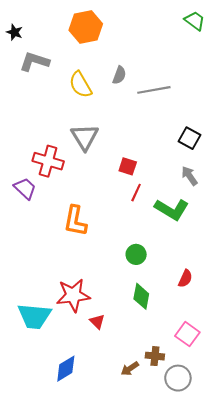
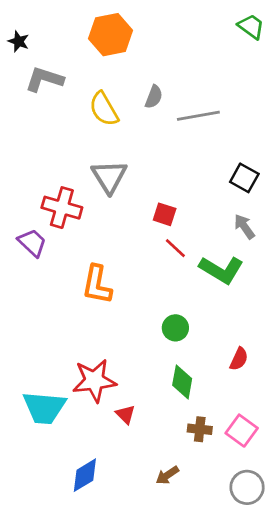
red line: (136, 193) -> (175, 248), turned -72
brown cross: (155, 356) -> (200, 429), moved
gray circle: (178, 378) -> (247, 487), moved

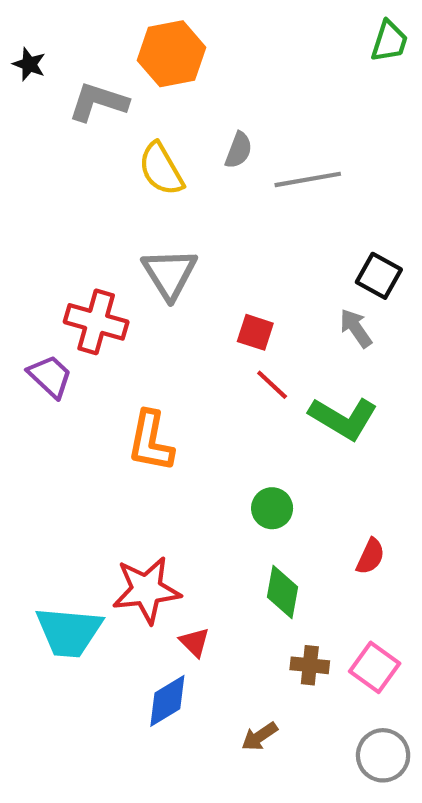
green trapezoid: (251, 27) -> (389, 41), turned 72
gray L-shape: (44, 79) -> (98, 102), moved
gray arrow: (244, 227) -> (356, 328), moved
blue diamond: (85, 475) -> (167, 701), moved

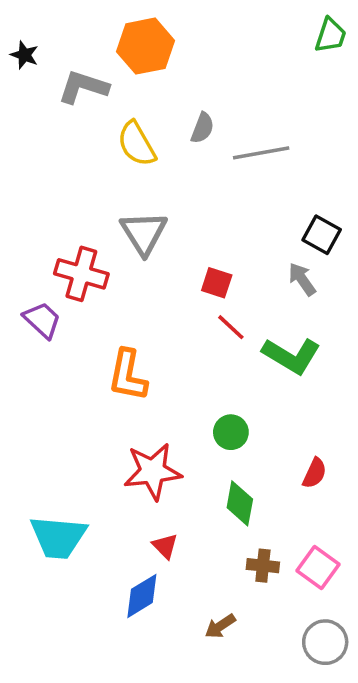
red star: (146, 590) -> (153, 471), moved

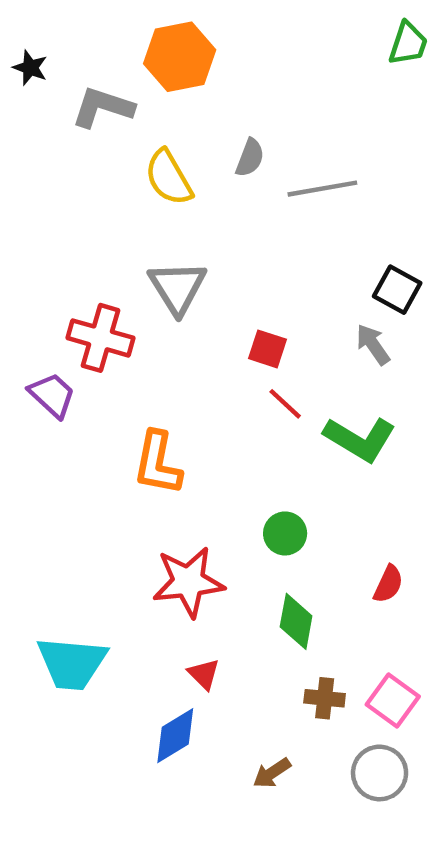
gray circle: (325, 642) -> (380, 773), moved

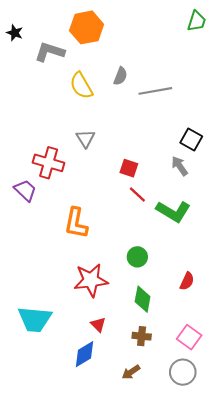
gray triangle: (177, 287) -> (86, 138), size x0.7
brown cross: (325, 698) -> (142, 336), moved

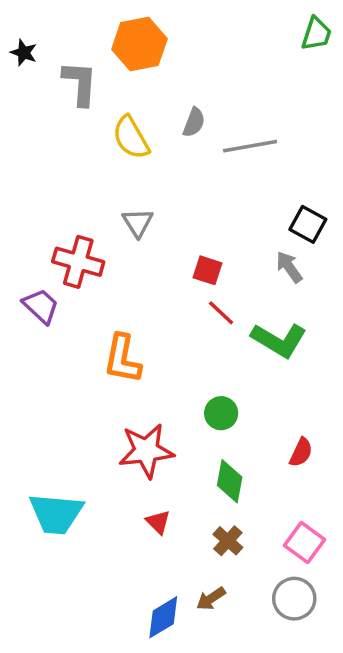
gray L-shape: (50, 52) -> (80, 83), turned 76
brown cross: (142, 336) -> (228, 541), turned 36
blue diamond: (84, 354) -> (163, 617), moved

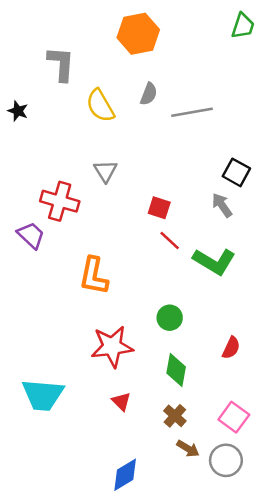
orange hexagon: (139, 44) -> (138, 34), moved
black star: (24, 53) -> (18, 111), moved
brown arrow: (211, 599) -> (188, 449), moved, turned -115

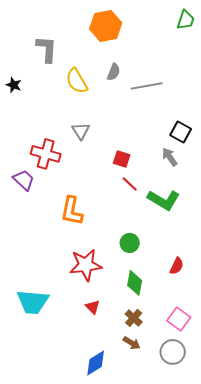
brown arrow: (188, 449) -> (132, 343), moved

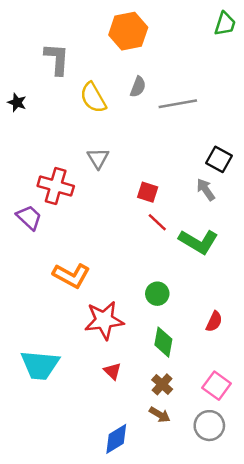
orange L-shape: (72, 211) -> (71, 276), moved, turned -72

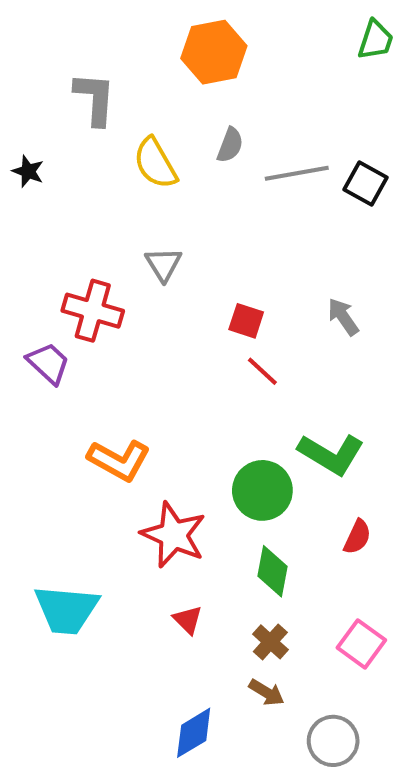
black square: (219, 159) -> (365, 183), moved
green L-shape: (198, 242) -> (331, 454), moved
green circle: (157, 294) -> (262, 490), size x1.5
red star: (104, 320) -> (174, 535), turned 30
gray circle: (209, 426) -> (333, 741), moved

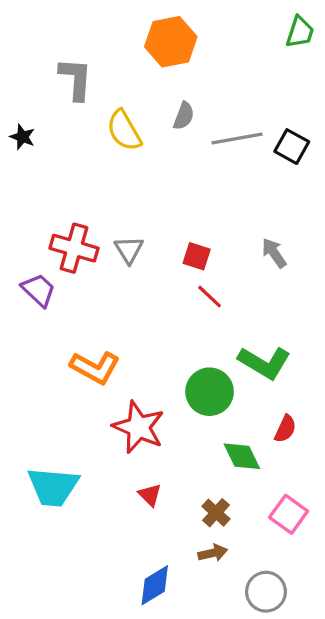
gray triangle: (163, 264) -> (129, 250), moved
green diamond: (272, 571) -> (242, 456), moved, turned -36
brown arrow: (266, 692) -> (213, 553), turned -44

